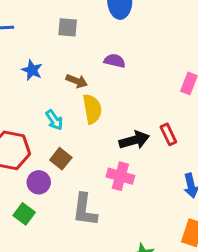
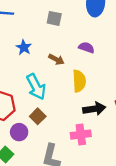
yellow semicircle: (92, 109) -> (79, 81), moved
cyan arrow: (54, 120) -> (36, 87), size x1.6
pink cross: (120, 176) -> (81, 135), turned -30

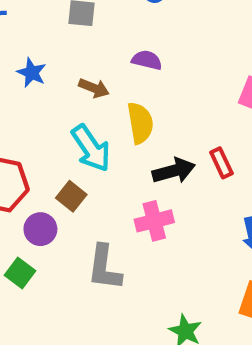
cyan arrow: (36, 87) -> (91, 148), moved

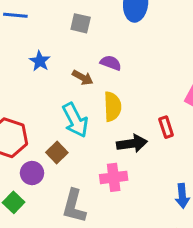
purple semicircle: (147, 60) -> (111, 63), moved
red rectangle: (221, 163) -> (166, 127), moved

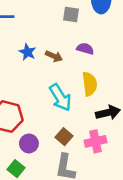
gray square: (81, 23) -> (71, 14), moved
brown arrow: (83, 78) -> (54, 56), moved
brown square: (57, 152) -> (64, 137), moved

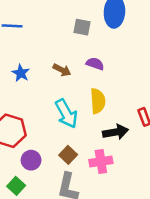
blue star: (27, 52) -> (21, 73), moved

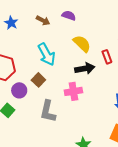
yellow semicircle: (98, 101) -> (82, 44), moved, turned -42
brown square: (68, 155) -> (38, 80), moved

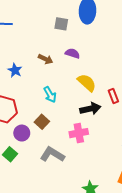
blue star: (11, 23) -> (15, 70), moved
cyan arrow: (47, 54) -> (50, 95), size x0.7
gray L-shape: (48, 111) -> (52, 154), turned 110

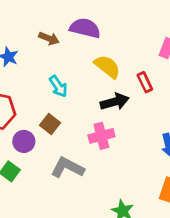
purple semicircle: (72, 53) -> (85, 28), size x1.5

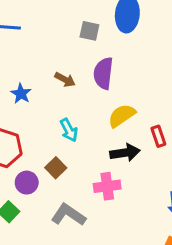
purple semicircle: (85, 28) -> (103, 73), turned -104
yellow semicircle: (107, 67) -> (122, 116), turned -80

